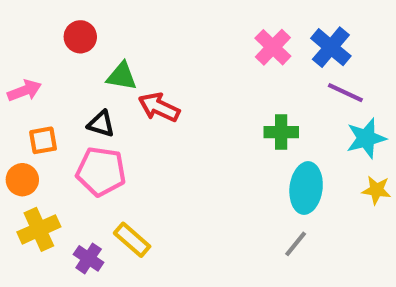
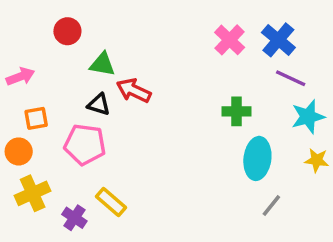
black triangle: (101, 124) -> (99, 104), moved
gray line: (296, 244) -> (271, 206), moved

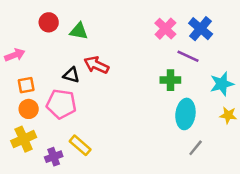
green triangle: (102, 64) -> (79, 31), moved
purple line: (291, 78) -> (188, 56), moved
orange circle: (19, 151) -> (29, 109), moved
purple cross: (74, 218) -> (54, 157), turned 36

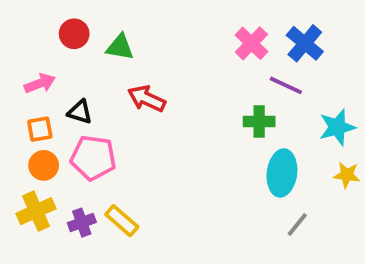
pink arrow: (15, 55) -> (40, 83), moved
black triangle: (71, 75) -> (80, 112), moved
purple cross: (54, 157) -> (82, 223), moved

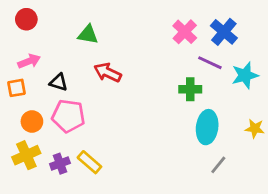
red circle: (74, 34) -> (26, 19), moved
cyan star: (337, 127) -> (245, 75), moved
orange square: (40, 129) -> (17, 88), moved

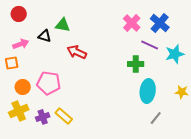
black triangle: (59, 82) -> (45, 36), moved

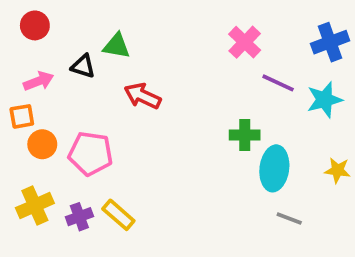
blue cross: (160, 23) -> (330, 42), moved, turned 30
green cross: (136, 64) -> (245, 135), moved
orange circle: (23, 87) -> (42, 144), moved
gray line: (156, 118) -> (289, 219), turned 72

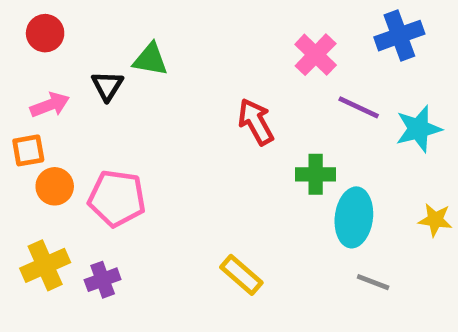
blue cross: (330, 42) -> (399, 36), moved
black triangle: (83, 66) -> (107, 86), turned 45
red arrow: (143, 96) -> (256, 122), moved, turned 36
yellow rectangle: (118, 215) -> (241, 275), moved

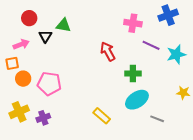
red circle: (45, 33) -> (29, 18), moved
pink cross: (316, 55) -> (133, 23), turned -36
cyan ellipse: (354, 217) -> (137, 100), moved, turned 50

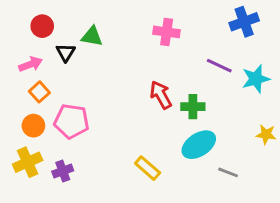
pink cross: (133, 23) -> (167, 32), moved
red arrow: (108, 51) -> (161, 95), moved
orange square: (12, 63) -> (39, 92), moved, turned -32
orange circle: (23, 79) -> (33, 126), moved

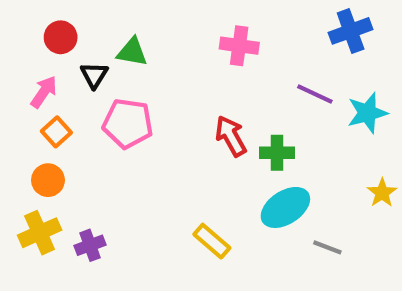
pink arrow: (31, 64) -> (44, 92), turned -35
pink pentagon: (71, 121) -> (128, 123), moved
yellow star: (266, 134) -> (382, 193), turned 30

